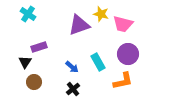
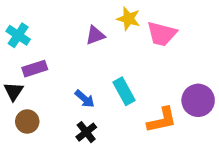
cyan cross: (28, 14) -> (18, 35), moved
purple triangle: (79, 25) -> (95, 35), size x0.6
purple circle: (128, 54) -> (198, 100), moved

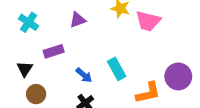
purple triangle: (95, 35) -> (78, 20), moved
purple rectangle: (35, 69) -> (54, 51), moved

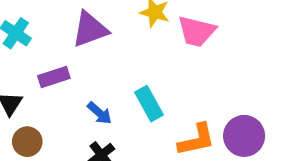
purple triangle: (78, 20) -> (90, 29), size x1.5
purple circle: (178, 76) -> (244, 136), moved

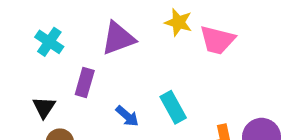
purple rectangle: (54, 77) -> (85, 83), turned -56

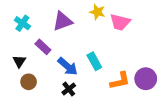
purple rectangle: (85, 83) -> (43, 47), turned -63
blue arrow: (127, 116) -> (68, 66), size x1.5

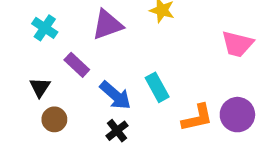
pink trapezoid: (120, 22) -> (237, 44), moved

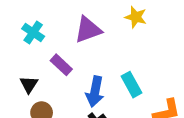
blue arrow: (115, 95) -> (95, 92), turned 60

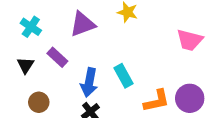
black triangle: (29, 85) -> (26, 65), moved

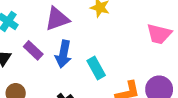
blue arrow: (89, 82) -> (63, 54), moved

